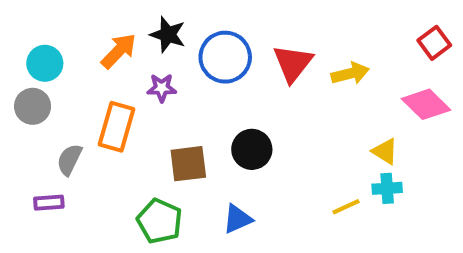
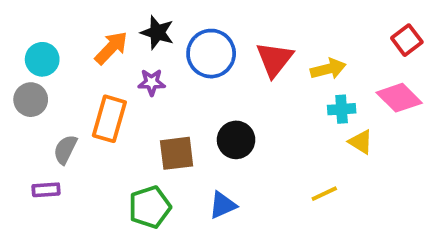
cyan cross: (387, 188) -> (342, 109), moved
green pentagon: (160, 221) -> (150, 207), turned 30

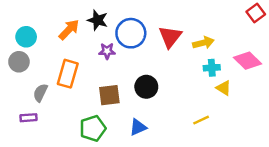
red square: (407, 40) -> (256, 13), moved
purple star: (152, 82) -> (107, 51), moved

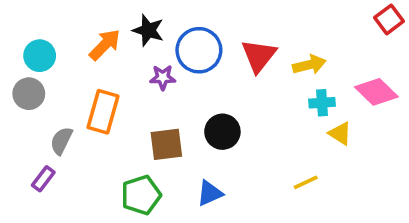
purple rectangle: (28, 118) -> (43, 179), turned -49

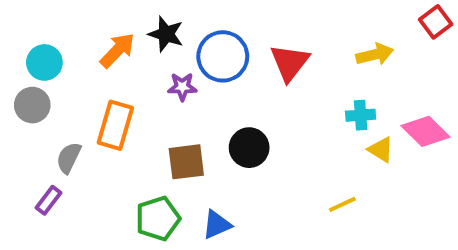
yellow arrow: (309, 65) -> (375, 54), moved
pink diamond: (376, 92) -> (425, 131), moved
blue triangle: (210, 193) -> (217, 225), moved

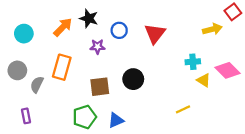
yellow arrow: (375, 54) -> (212, 29), moved
blue circle: (223, 56) -> (119, 30), size x0.6
gray circle: (32, 105) -> (17, 70), moved
purple rectangle: (48, 200) -> (26, 116), moved, turned -48

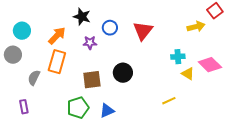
orange arrow: (63, 27) -> (57, 36), moved
gray circle: (17, 70) -> (13, 55), moved

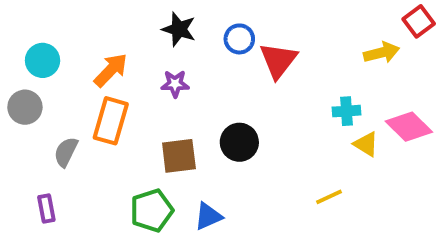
black star: (82, 17) -> (179, 29), moved
blue circle: (110, 28) -> (239, 39), moved

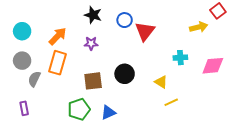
gray circle: (25, 107) -> (22, 61), moved
pink diamond: (409, 127) -> (213, 66), turned -50
yellow triangle: (366, 144) -> (161, 82), moved

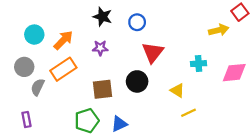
cyan circle: (22, 31) -> (34, 35), moved
red triangle: (145, 31) -> (153, 52), moved
orange rectangle: (58, 63) -> (63, 69), turned 40

